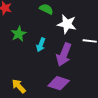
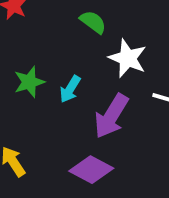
green star: (19, 34) -> (29, 82), moved

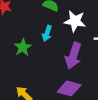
cyan arrow: (70, 89) -> (47, 33), moved

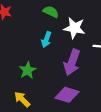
green star: (23, 47) -> (28, 70), moved

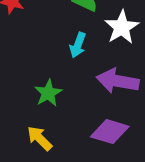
white star: (74, 28) -> (122, 27), turned 30
purple arrow: (72, 62) -> (118, 81), turned 80

